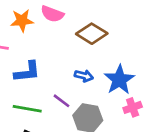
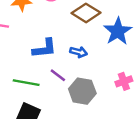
blue L-shape: (27, 72) -> (44, 48), moved
blue star: (119, 80) -> (118, 31), moved

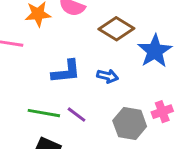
purple line: (58, 75) -> (76, 115), moved
gray hexagon: (82, 91) -> (130, 123), moved

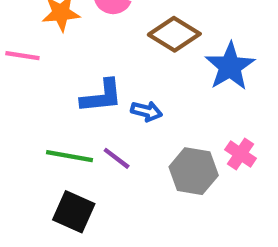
blue arrow: (108, 76) -> (146, 111), moved
pink cross: (162, 112) -> (241, 154), turned -36

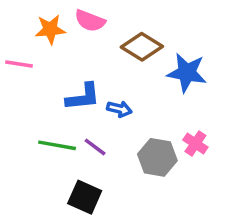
blue star: (230, 66) -> (187, 73), turned -30
black square: (74, 212) -> (85, 197), moved

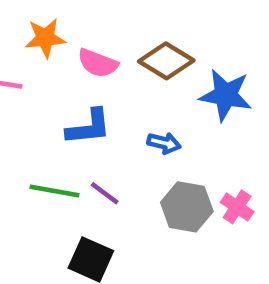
pink semicircle: (90, 21) -> (98, 63), moved
blue arrow: (119, 109) -> (164, 143), moved
pink cross: (195, 144) -> (237, 207), moved

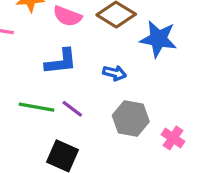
pink cross: (237, 207) -> (173, 138), moved

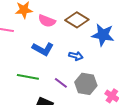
blue L-shape: (61, 62) -> (43, 49), turned 35
purple line: (72, 109) -> (61, 83), moved

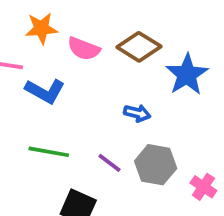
blue star: (103, 35) -> (187, 74), turned 30
blue L-shape: (43, 49) -> (45, 91), moved

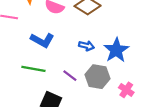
blue star: (187, 74) -> (116, 50), moved
blue L-shape: (45, 91) -> (42, 40), moved

